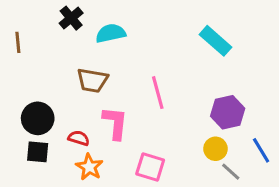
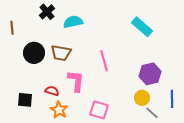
black circle: (38, 118) -> (34, 53), moved
blue line: (261, 150) -> (172, 99), turned 30

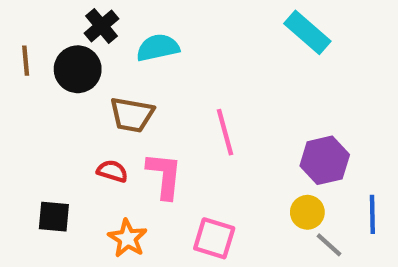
cyan rectangle: (142, 27) -> (307, 32), moved
black circle: (34, 53) -> (78, 69), moved
red semicircle: (52, 91) -> (112, 171), moved

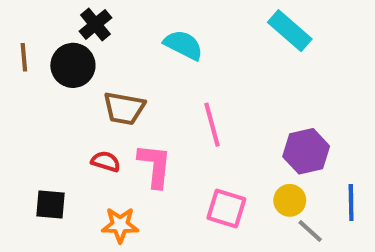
cyan semicircle: (158, 48) -> (183, 45), moved, turned 39
orange star: (127, 238) -> (120, 225), turned -30
pink square: (214, 238) -> (226, 209), moved

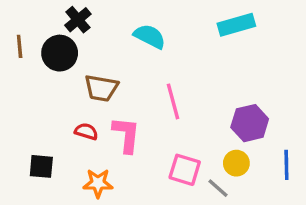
cyan rectangle: (290, 31) -> (236, 25), turned -57
gray line: (310, 231) -> (218, 188), moved

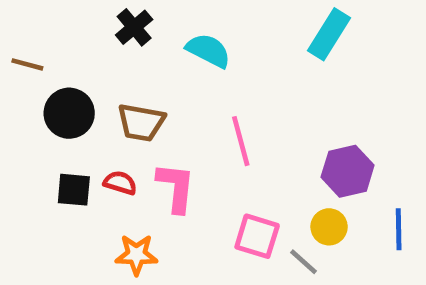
black cross: (78, 20) -> (134, 27), moved
cyan rectangle: (236, 25) -> (329, 34), turned -42
brown line: (20, 46) -> (27, 64), turned -70
black circle: (60, 53) -> (69, 113), moved
black square: (41, 166) -> (74, 190), moved

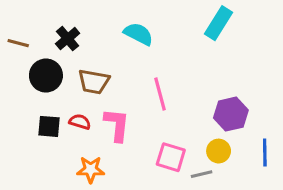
black cross: (134, 27) -> (68, 39), moved
gray line: (303, 262) -> (202, 174), turned -55

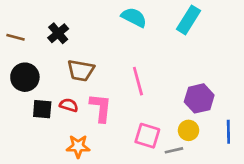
cyan semicircle: (138, 34) -> (134, 17), moved
black circle: (46, 76) -> (25, 77), moved

